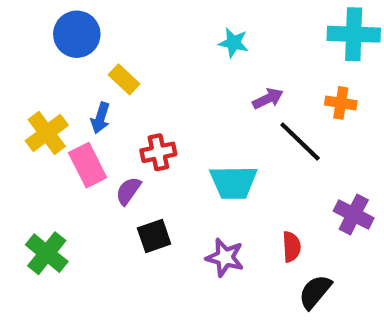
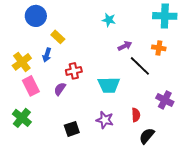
pink rectangle: (88, 165) -> (31, 86), moved
black square: (154, 236) -> (72, 129), moved

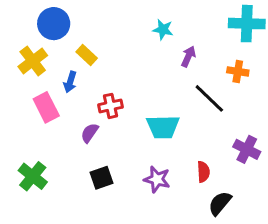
purple arrow: (125, 46) -> (188, 57), moved, turned -40
yellow cross: (22, 62) -> (33, 61), moved
pink rectangle: (31, 86) -> (46, 107), moved
black square: (72, 129) -> (102, 178), moved

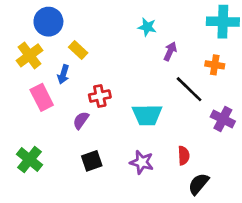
purple cross: (247, 149) -> (223, 119), moved

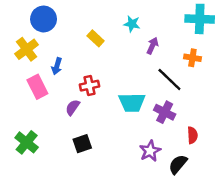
yellow rectangle: (78, 50) -> (96, 38), moved
purple cross: (223, 119) -> (165, 112), moved
red semicircle: (184, 155) -> (192, 135), moved
purple star: (142, 162) -> (150, 151), moved, turned 30

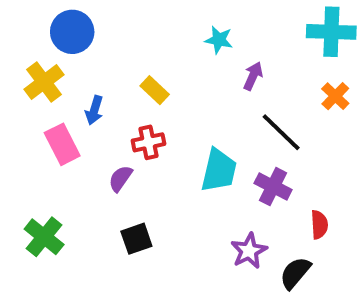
yellow rectangle: (96, 38) -> (155, 90), moved
orange cross: (192, 58) -> (335, 96), moved, turned 35
cyan trapezoid: (132, 103) -> (219, 170), turned -76

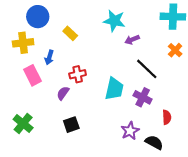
cyan star: (219, 40) -> (114, 21), size x1.5
purple arrow: (253, 76) -> (132, 40), turned -136
yellow cross: (44, 82) -> (23, 43), turned 30
yellow rectangle: (155, 90) -> (70, 33), moved
black semicircle: (295, 273) -> (154, 142), turned 78

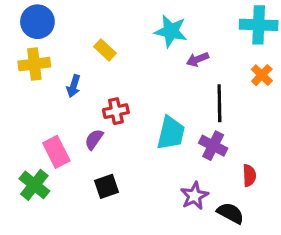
blue circle: (38, 17) -> (37, 22), moved
black line: (147, 69) -> (219, 103), turned 45
pink rectangle: (32, 75) -> (56, 152), moved

